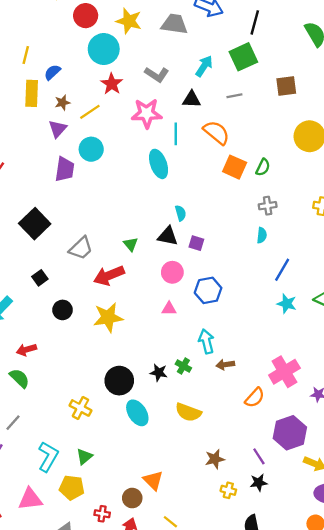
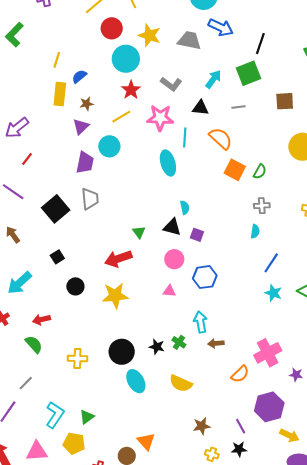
yellow line: (90, 112) -> (121, 117), moved
gray trapezoid: (81, 248) -> (90, 199), moved, turned -55
yellow cross: (80, 408) -> (77, 359), moved, turned -30

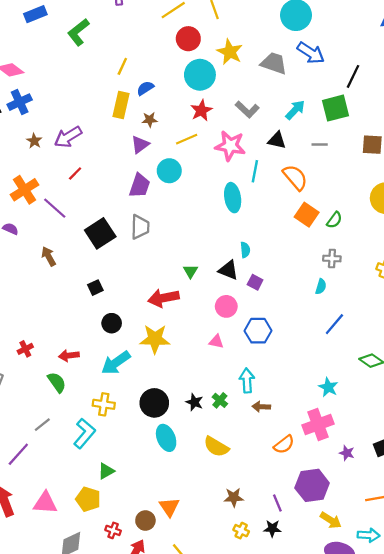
cyan arrow: (20, 283) -> (116, 363), moved
cyan star: (273, 293) -> (328, 387), moved
cyan L-shape: (55, 415) -> (84, 433), moved

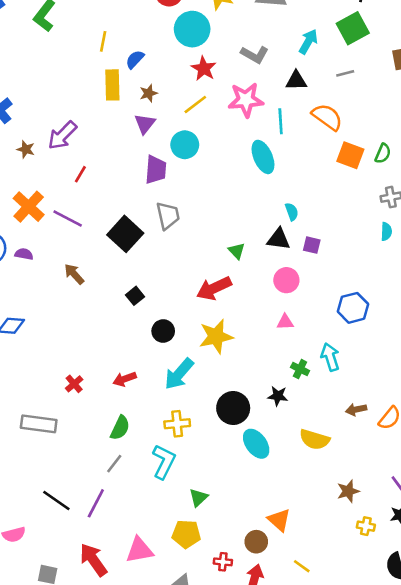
blue hexagon: (258, 331) -> (353, 308), moved
green semicircle: (57, 382) -> (120, 428), moved, turned 75
green cross: (220, 400) -> (300, 369), moved
brown arrow: (261, 407) -> (356, 409), moved

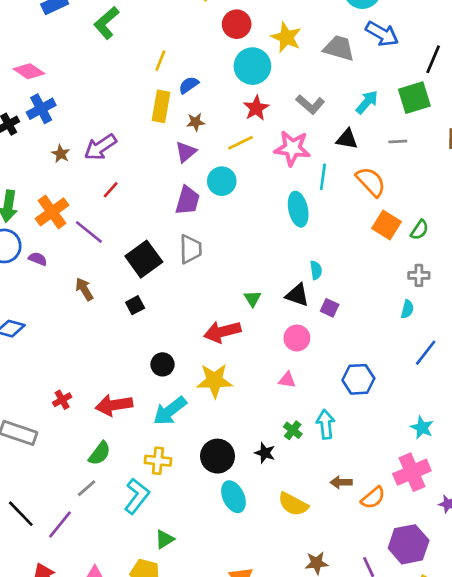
black square: (135, 296) -> (135, 305), moved
red arrow: (125, 379) -> (114, 405), size x1.5

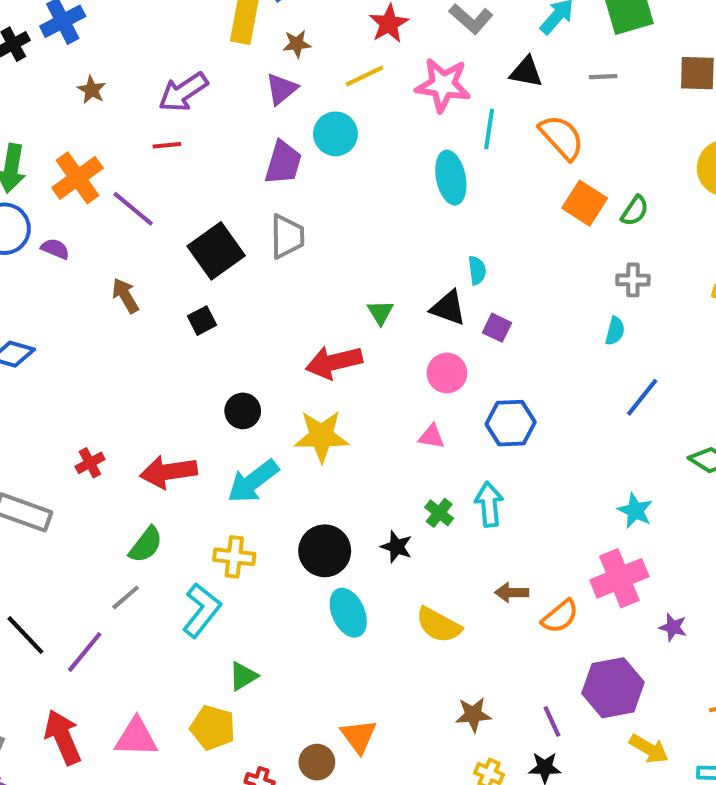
purple arrow: (100, 147) -> (183, 92), moved
red line: (111, 190) -> (167, 145), turned 42
blue hexagon: (358, 379) -> (511, 423), moved

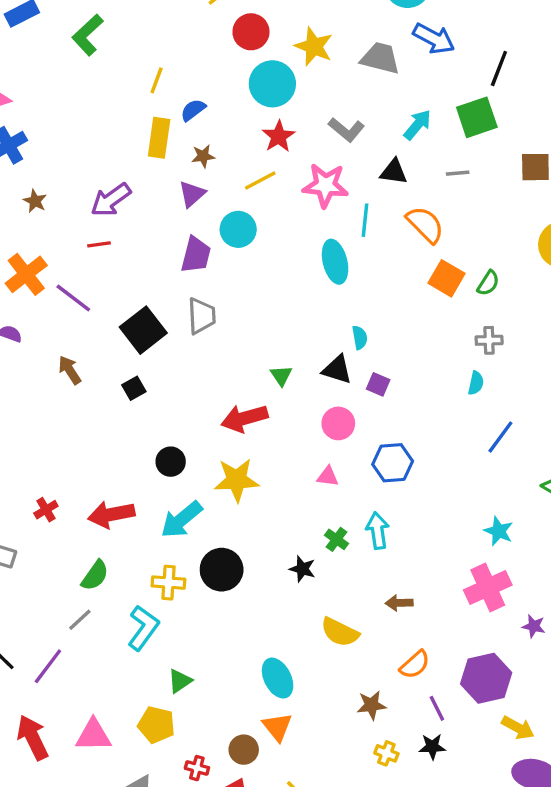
black circle: (325, 551) -> (222, 570), moved
cyan ellipse: (348, 613) -> (278, 678), moved
orange semicircle: (560, 616) -> (415, 665), moved

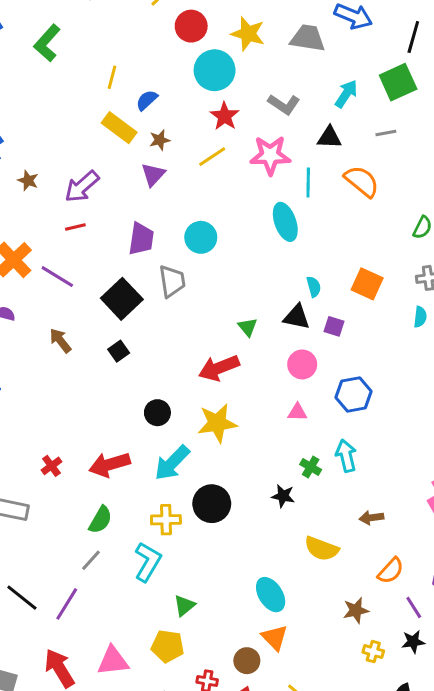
yellow rectangle: (159, 138) -> (119, 128), turned -56
brown star: (35, 201) -> (28, 181), moved
cyan circle: (238, 229) -> (201, 237), moved
purple trapezoid: (196, 255) -> (141, 239), moved
orange square: (447, 278) -> (367, 284), moved

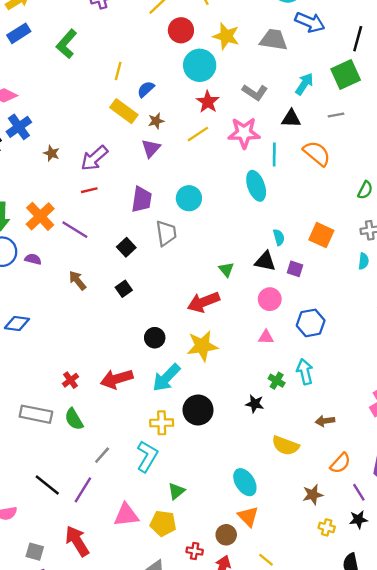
black square: (122, 299) -> (126, 247), size x0.6
green semicircle: (100, 520) -> (74, 419), moved, turned 120
pink triangle: (113, 661) -> (126, 515), moved

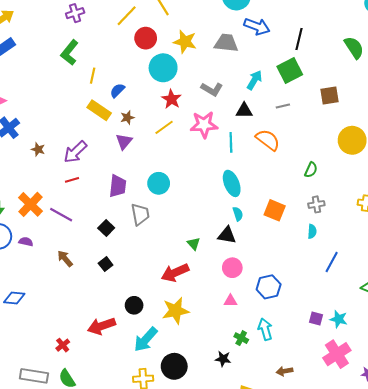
green L-shape: (66, 44) -> (70, 53), moved
cyan ellipse: (256, 186) -> (232, 183), moved
purple square: (295, 269) -> (316, 319), moved
red arrow: (117, 379) -> (102, 326), moved

